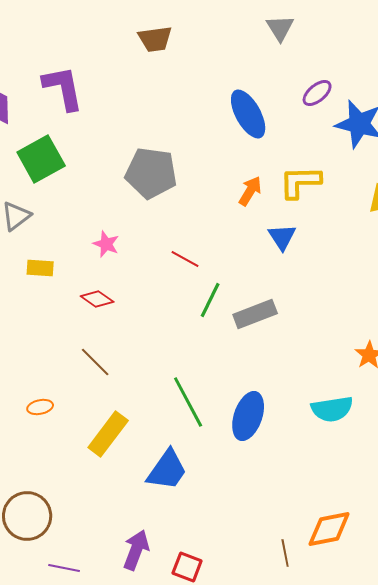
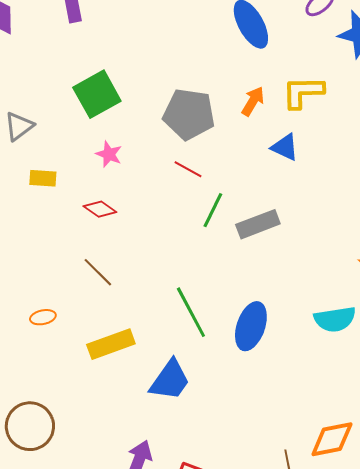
green square: (41, 159) -> (97, 94), moved
gray pentagon: (151, 173) -> (189, 114), moved
blue triangle: (282, 237) -> (285, 147), turned -32
yellow rectangle: (108, 434) -> (111, 344), turned 33

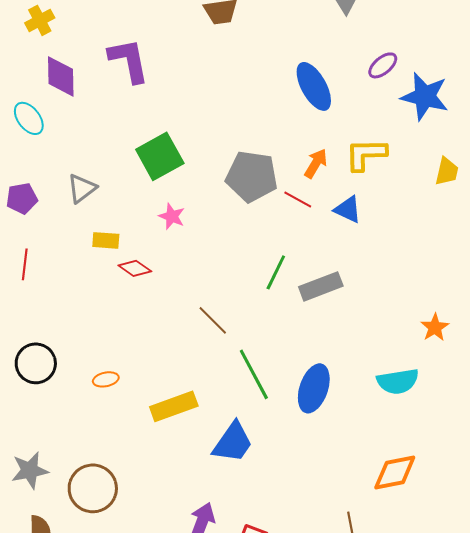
red line: (188, 169) -> (298, 199), moved
red diamond: (100, 209) -> (135, 268), moved
brown line: (98, 272) -> (213, 320), moved
orange diamond: (332, 439) -> (395, 472), moved

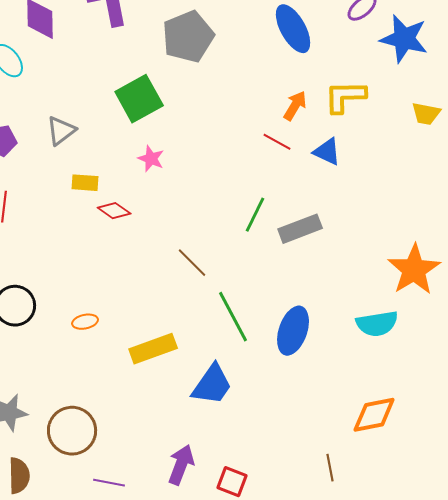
yellow trapezoid: (447, 171) -> (426, 114), turned 88
gray pentagon: (252, 176) -> (188, 37), moved, turned -30
orange star: (435, 327) -> (414, 270), size x1.8

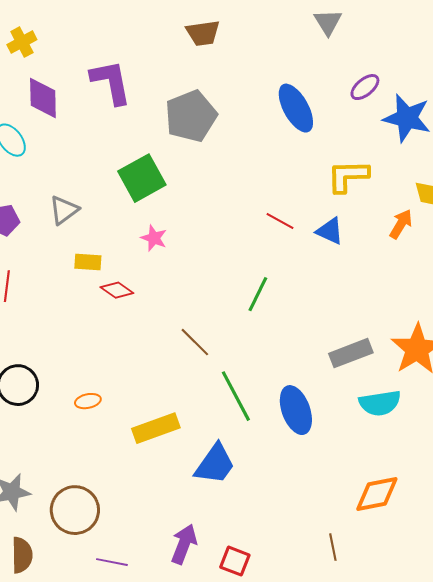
orange arrow: (295, 106) -> (401, 224), moved
gray rectangle: (300, 229) -> (351, 353), moved
blue ellipse: (293, 331) -> (296, 410), turned -39

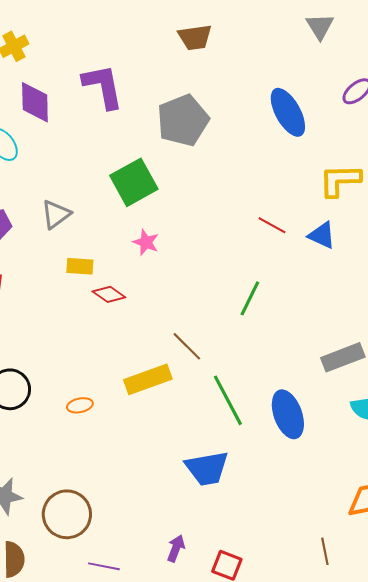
yellow rectangle: (156, 428) -> (148, 379), moved
blue trapezoid: (215, 464) -> (207, 468), turned 45
purple arrow: (184, 544) -> (176, 548), size x0.7

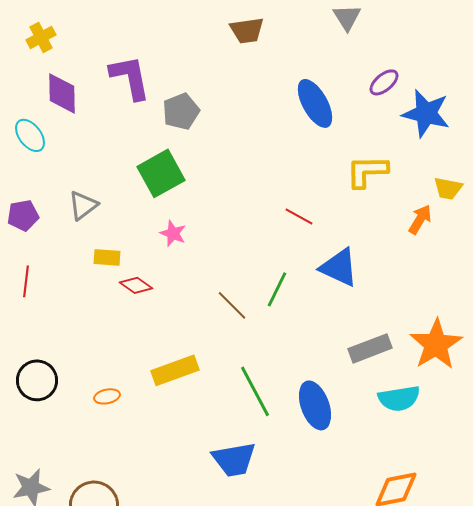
brown trapezoid: (195, 37) -> (247, 30), moved
gray pentagon: (183, 120) -> (181, 111), moved, size x0.7
blue triangle: (322, 235) -> (339, 267), moved, size x1.4
brown line: (187, 346) -> (232, 305), moved

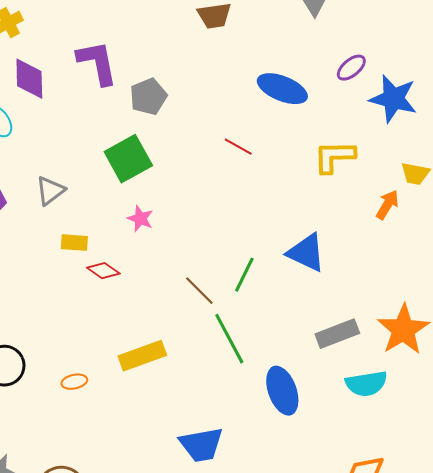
blue ellipse: (315, 103) -> (282, 89), turned -39
red line: (299, 216) -> (238, 147), moved
green line: (255, 391) -> (229, 339), moved

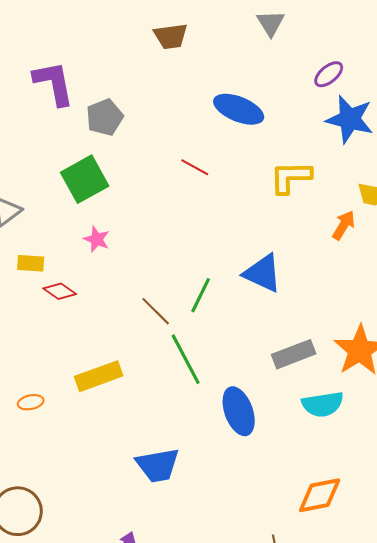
purple ellipse: (351, 68) -> (329, 74), moved

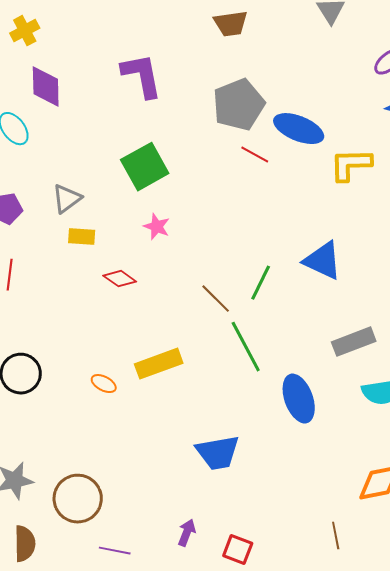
purple L-shape: (54, 83) -> (142, 76), moved
blue ellipse: (239, 109) -> (299, 129), moved
gray pentagon: (105, 117) -> (239, 105), moved, size x1.4
yellow rectangle: (31, 263) -> (82, 237), moved
orange ellipse: (31, 402) -> (104, 384), moved, turned 40

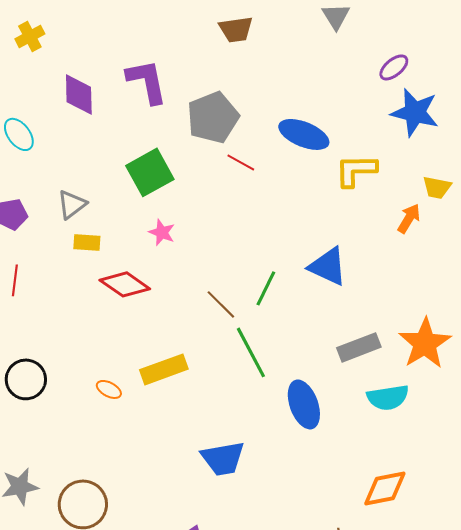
purple diamond: (46, 87) -> (79, 94), moved
gray pentagon: (239, 105) -> (213, 117), moved
red line: (255, 155) -> (241, 162), moved
red diamond: (120, 279) -> (125, 284), size x1.5

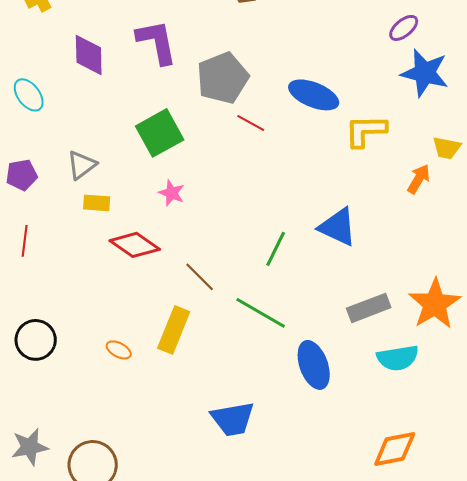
brown line: (221, 304) -> (200, 277), moved
green line: (251, 352) -> (261, 313), turned -32
yellow rectangle: (164, 369) -> (174, 330), turned -48

